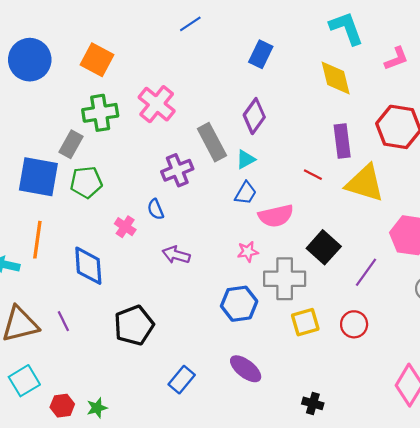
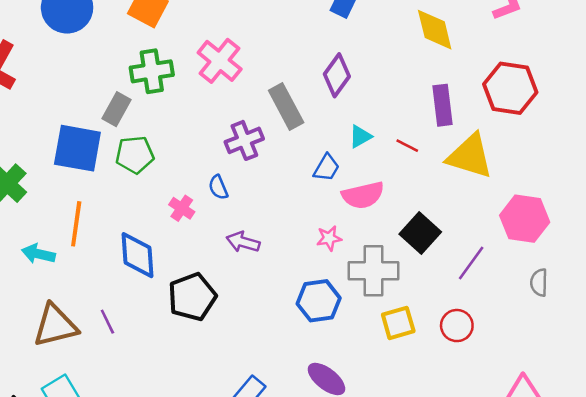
cyan triangle: (246, 159) -> (360, 136), moved
black pentagon: (134, 325) -> (192, 297), moved

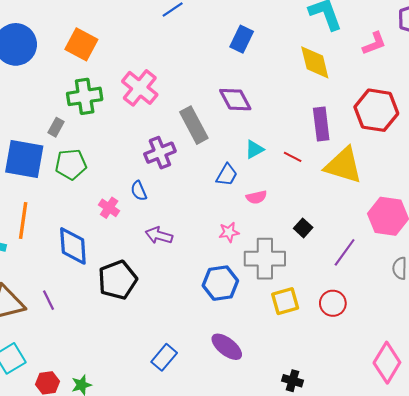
purple diamond: (337, 75) -> (235, 100), turned -64
gray rectangle: (117, 109) -> (56, 127), size x0.7
pink semicircle: (363, 195) -> (256, 197), size x0.6
black square: (420, 233) -> (303, 228), size x0.6

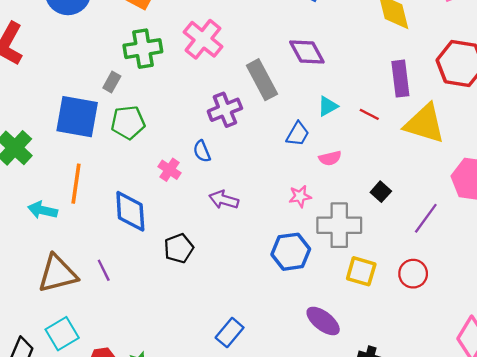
black pentagon: (118, 280) -> (179, 248), size x0.7
yellow square: (285, 301) -> (361, 271), turned 32
purple ellipse: (227, 347) -> (323, 321), moved

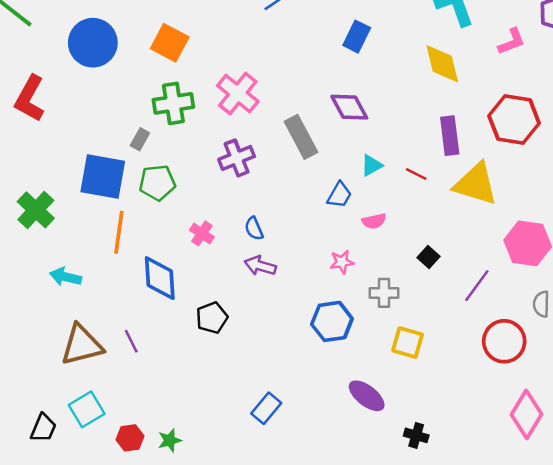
purple cross: (225, 110) -> (237, 158), moved
blue semicircle: (202, 151) -> (254, 229), moved
orange line: (76, 184) -> (119, 232), moved
gray cross: (339, 225) -> (384, 293), size x0.6
red circle: (413, 274) -> (504, 341), moved, size x1.4

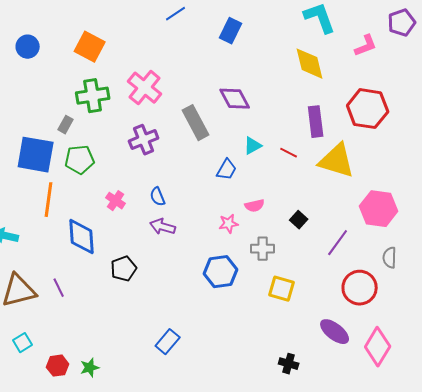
blue rectangle: (357, 37) -> (231, 31), moved
blue circle: (93, 43) -> (28, 47), size x0.6
pink semicircle: (374, 221) -> (255, 206), moved
purple ellipse: (367, 396) -> (335, 332), moved
cyan square: (87, 409) -> (23, 343), size x0.7

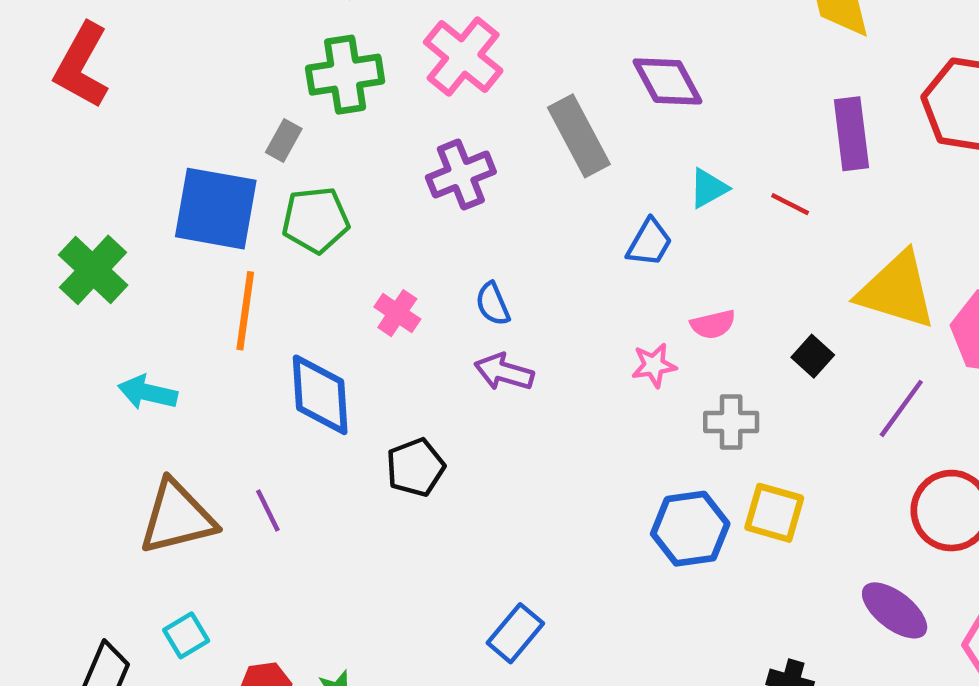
yellow triangle: (337, 161) -> (897, 290), moved
blue hexagon: (221, 272) -> (690, 529), moved

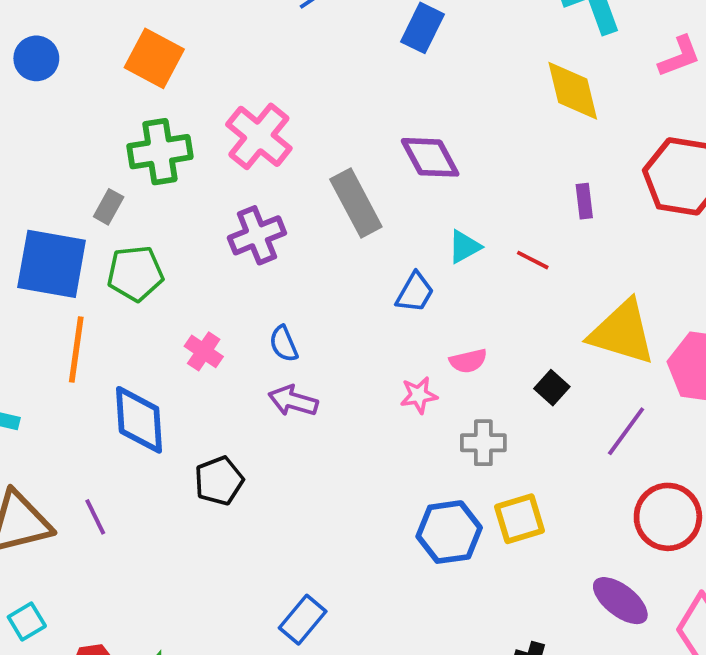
purple rectangle: (851, 134) -> (584, 201), size x0.6
yellow square: (774, 513) -> (520, 519), turned -33

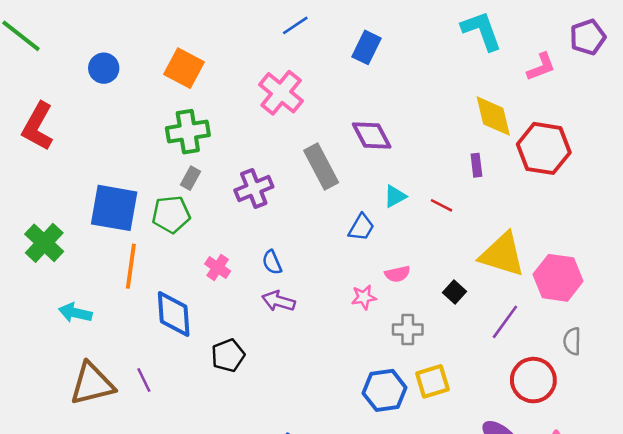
yellow diamond: (573, 91) -> (493, 116), moved
pink cross: (259, 136) -> (281, 93), moved
gray rectangle: (109, 207) -> (190, 178), moved

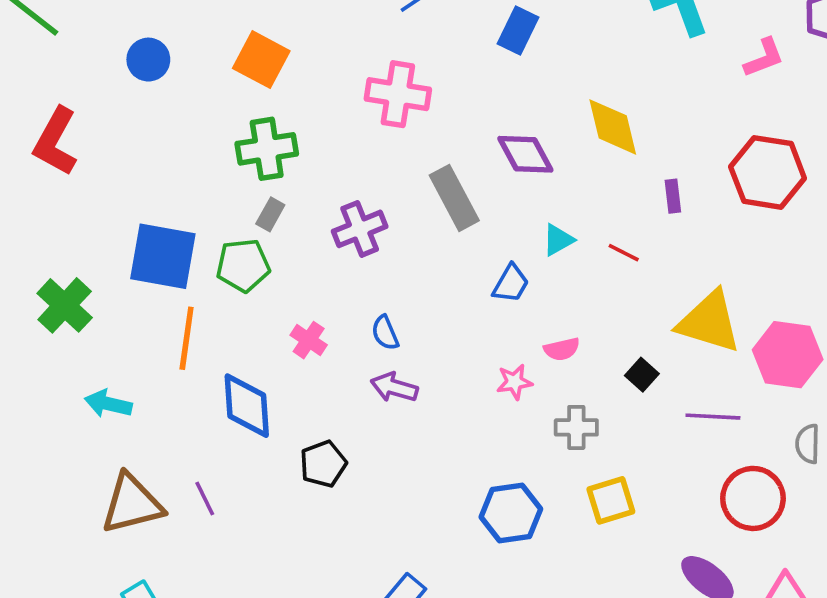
pink cross: (281, 93) -> (398, 94), turned -30
yellow diamond: (493, 116) -> (613, 127), moved
purple line: (505, 322) -> (713, 417), turned 57
blue hexagon: (385, 390) -> (511, 513), moved

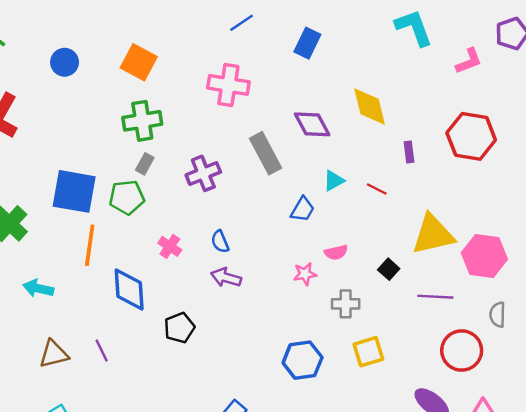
yellow triangle: (709, 322) -> (433, 234), turned -30
brown triangle: (132, 504) -> (54, 354), size x0.7

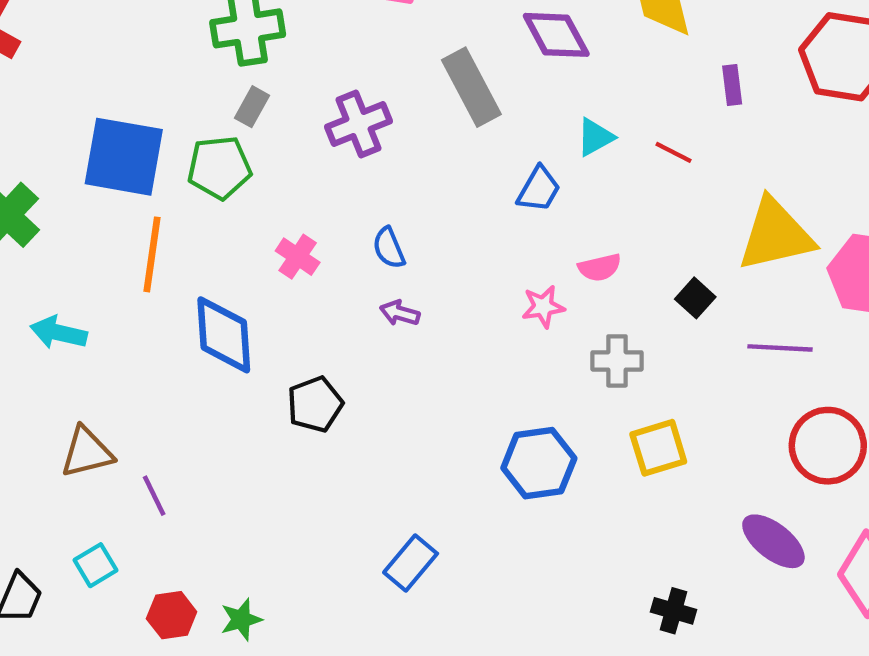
purple arrow: (226, 278) -> (400, 313), size x0.7
purple line: (102, 350) -> (154, 496), moved

